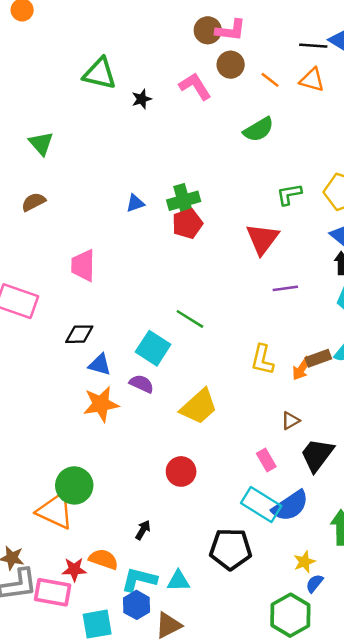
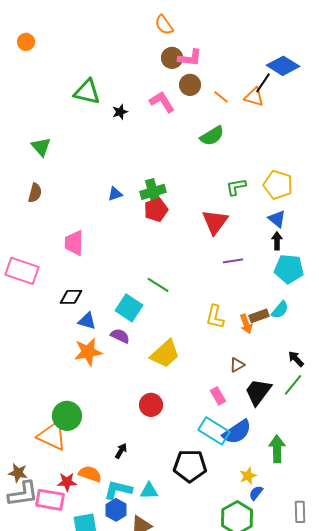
black line: (313, 46) -> (263, 83), moved, turned -60
brown semicircle: (34, 202) -> (35, 193), turned 132
orange arrow: (302, 369) -> (246, 324), turned -54

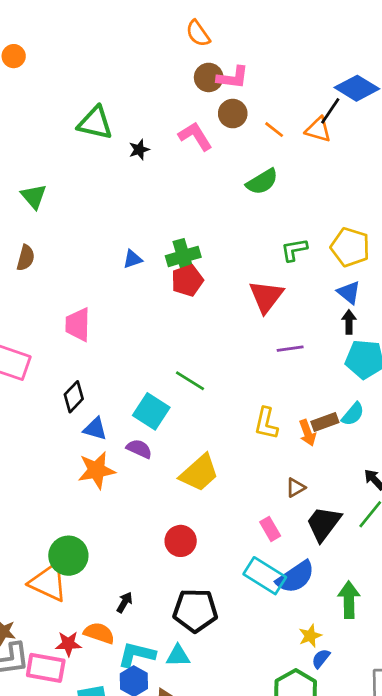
black diamond: (71, 297) -> (74, 397), turned -45
black arrow: (121, 451) -> (125, 602), moved
black pentagon: (190, 466) -> (195, 610), moved

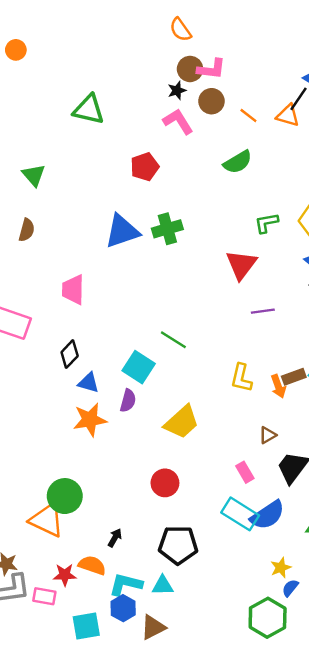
black star: (139, 150) -> (177, 90), moved
blue triangle: (133, 259) -> (122, 231), size x2.0
red pentagon: (187, 280) -> (145, 167), moved
purple semicircle: (139, 449) -> (128, 401), turned 80
pink rectangle: (46, 668) -> (44, 596), size x0.7

